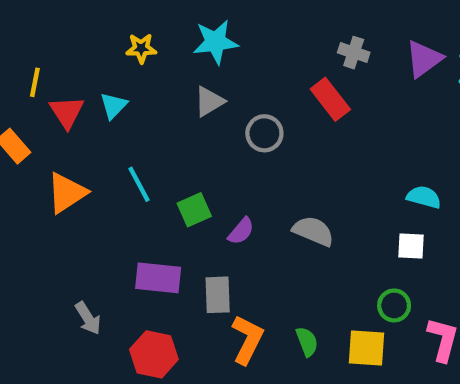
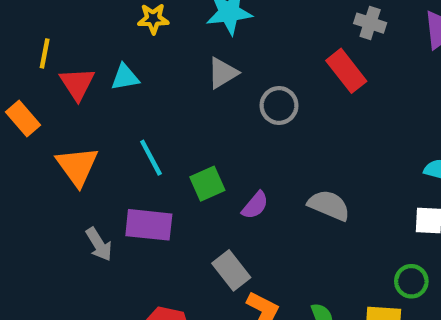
cyan triangle: (114, 106) -> (125, 77), turned 36
orange triangle: (67, 193) -> (77, 166), turned -33
purple rectangle: (158, 278) -> (149, 225), moved
gray rectangle: (218, 295) -> (231, 270), turned -36
gray arrow: (88, 318) -> (99, 244), moved

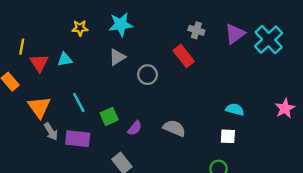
gray arrow: (99, 244) -> (51, 132), moved

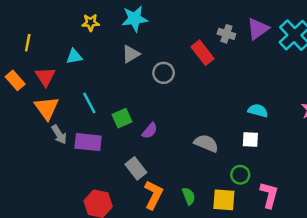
gray cross: (196, 30) -> (226, 34), moved
red triangle: (39, 63) -> (45, 77), moved
gray semicircle: (174, 128) -> (206, 143), moved

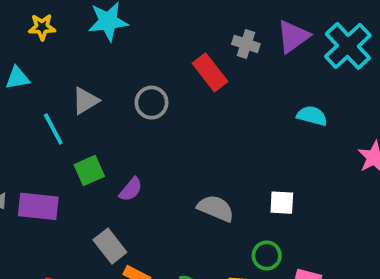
gray triangle: (131, 54) -> (85, 101), moved
cyan line: (89, 103) -> (53, 129), moved
cyan semicircle: (258, 111) -> (312, 116), moved

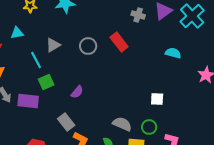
red rectangle: (210, 72) -> (119, 42), moved
green square: (89, 171) -> (46, 82), moved
gray semicircle: (216, 208) -> (122, 124), moved

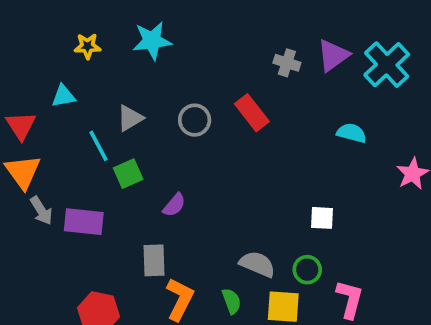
green square: (46, 82) -> (128, 174), moved
gray rectangle: (66, 122) -> (154, 260), turned 36

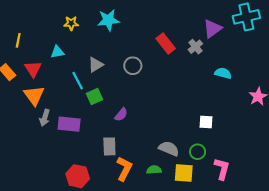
gray cross: (287, 63) -> (195, 47), moved, turned 32
cyan cross: (387, 65) -> (246, 17), moved, turned 30
red rectangle: (252, 113) -> (166, 43), moved
gray arrow: (41, 211) -> (45, 118), turned 49
green semicircle: (232, 301) -> (154, 170), turned -72

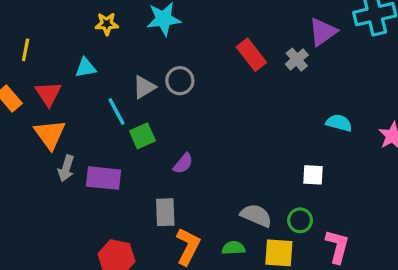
gray circle: (133, 66) -> (180, 81), moved
cyan semicircle: (223, 73) -> (339, 123), moved

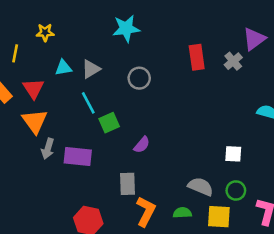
yellow star: (107, 24) -> (45, 32), moved
red rectangle: (251, 55) -> (197, 57), turned 30
gray triangle: (144, 87) -> (91, 69), moved
white square: (313, 175) -> (233, 154), moved

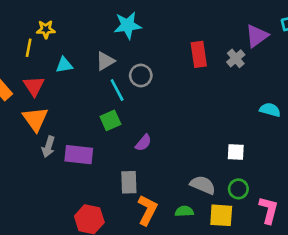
yellow line: (15, 53) -> (29, 48), moved
gray triangle: (91, 69) -> (105, 61), moved
cyan line: (88, 103) -> (117, 90), moved

